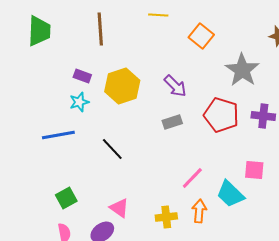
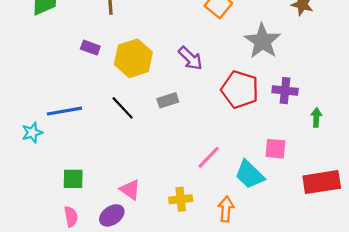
cyan star: (79, 102) -> (32, 133), moved
gray rectangle: (172, 122) -> (168, 100), moved
black line: (112, 149) -> (123, 108), moved
green square: (66, 198) -> (73, 179), turned 30
orange arrow: (199, 211) -> (226, 209), moved

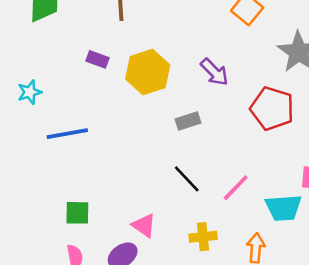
black line: (123, 108) -> (187, 179), moved
cyan star: (32, 133) -> (30, 92), moved
cyan trapezoid: (250, 175) -> (283, 208), turned -48

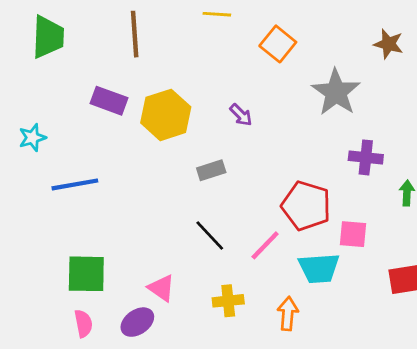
purple rectangle: (97, 59) -> (109, 101), size x1.4
purple arrow: (214, 72) -> (241, 115), size x0.7
red pentagon: (272, 108) -> (306, 206), moved
green square: (77, 213) -> (86, 274), size x1.4

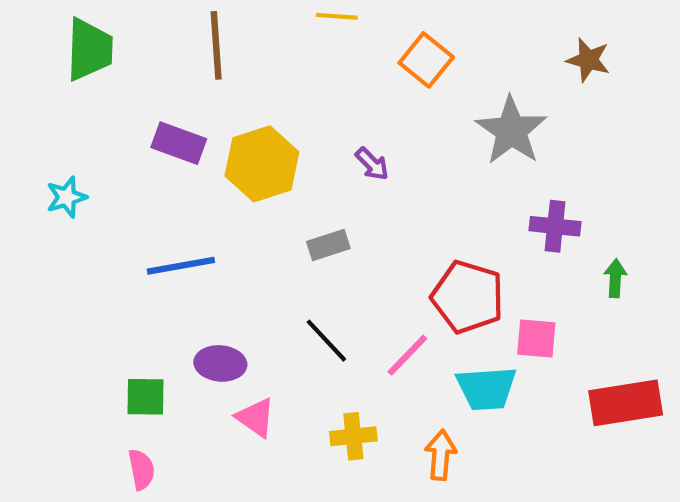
blue line: (75, 184) -> (181, 266), moved
green square: (86, 274) -> (146, 397), size x0.7
purple ellipse: (137, 322) -> (220, 363), moved, turned 40

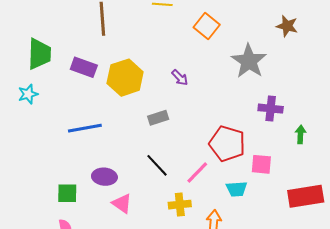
green trapezoid: (89, 50) -> (39, 54), moved
cyan trapezoid: (486, 388) -> (237, 189), size x0.7
yellow cross: (353, 436) -> (180, 205), moved

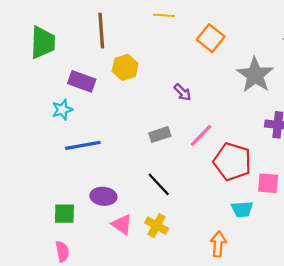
green trapezoid: (39, 54) -> (43, 42), moved
yellow hexagon: (125, 78) -> (125, 67), moved, size x0.7
cyan star: (28, 94) -> (62, 110), moved
pink line: (197, 173) -> (201, 136), moved
yellow cross: (180, 205) -> (157, 226), moved, turned 35

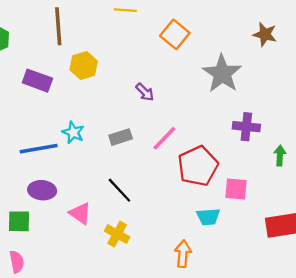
cyan star: (62, 110) -> (73, 132), moved, turned -30
red pentagon: (232, 162) -> (198, 166), turned 30
purple ellipse: (103, 196) -> (42, 190), moved
pink triangle: (122, 224) -> (80, 213), moved

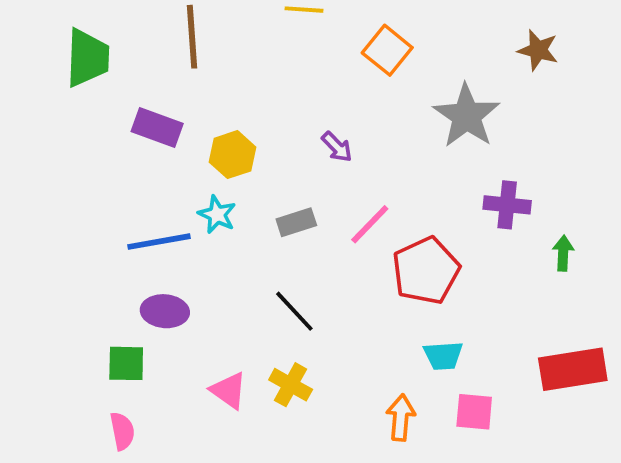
yellow hexagon: (84, 66) -> (233, 155), moved
pink square: (236, 189) -> (474, 412), moved
pink triangle: (80, 213) -> (229, 390), moved

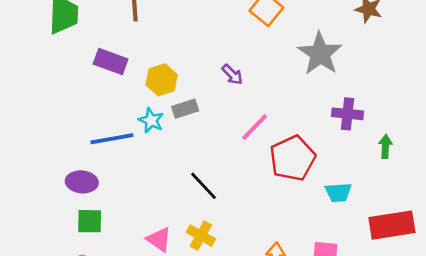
gray rectangle: (296, 222) -> (185, 109), moved
purple ellipse: (165, 311) -> (82, 182), moved
cyan trapezoid: (443, 356) -> (338, 192), moved

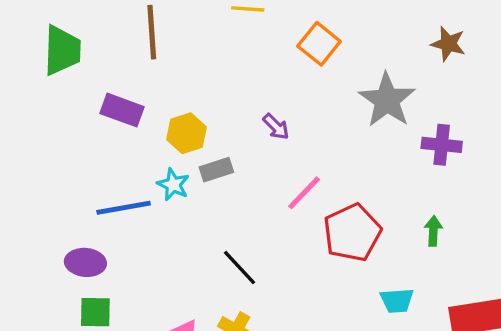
purple cross: (347, 114) -> (442, 145), moved
green arrow: (385, 147) -> (433, 231), moved
cyan trapezoid: (338, 192) -> (397, 301), moved

